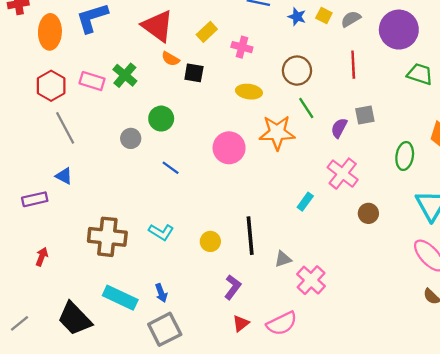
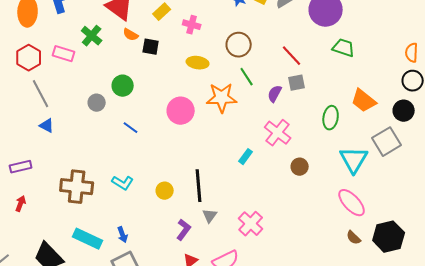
red line: (353, 65) -> (292, 56), moved, turned -40
green cross: (125, 75) -> (92, 36), moved
blue triangle: (64, 176) -> (47, 126), moved
purple rectangle: (35, 199) -> (21, 167), moved
gray triangle: (283, 259) -> (210, 216), moved, turned -35

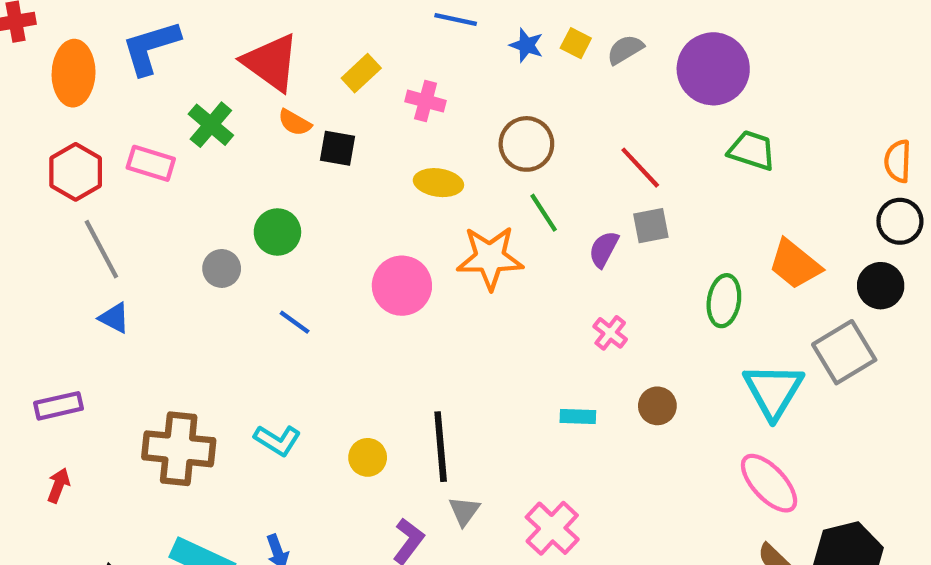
pink cross: (278, 133) -> (610, 333), size x0.6
cyan rectangle: (246, 157) -> (578, 417), moved, turned 56

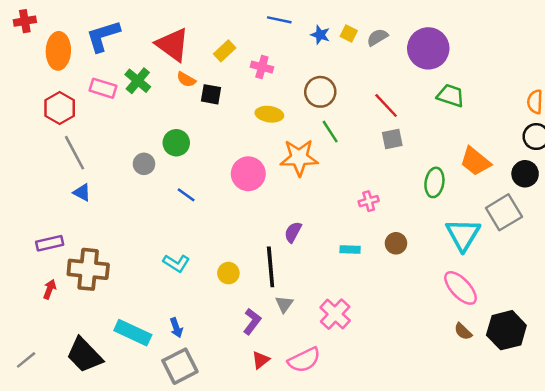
pink rectangle: (151, 163) -> (103, 88), moved
purple semicircle: (604, 249) -> (293, 232), moved
pink cross: (610, 333) -> (369, 201), turned 36
brown cross: (179, 449) -> (88, 269), moved

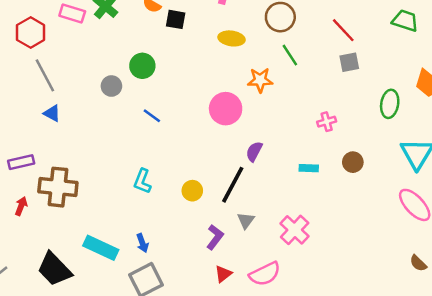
orange star: (299, 158) -> (260, 80), size x0.7
pink circle: (248, 174) -> (226, 109), moved
cyan L-shape: (176, 263) -> (142, 181), turned 80
black line: (271, 267) -> (233, 185), turned 33
brown semicircle: (463, 331) -> (418, 263), moved

